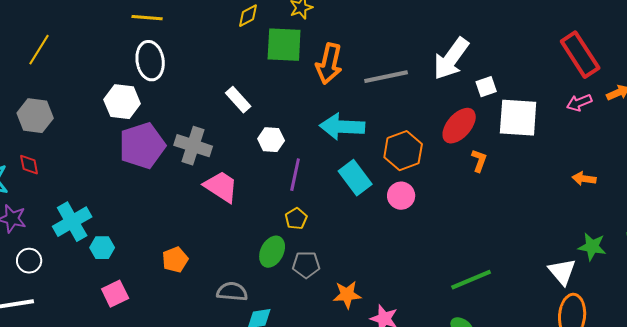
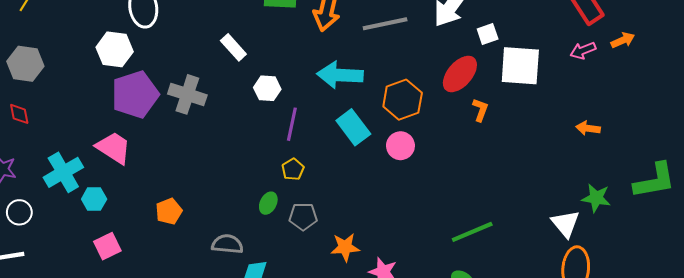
pink trapezoid: (221, 187) -> (114, 148), moved
green ellipse: (272, 252) -> (268, 203), size x0.7

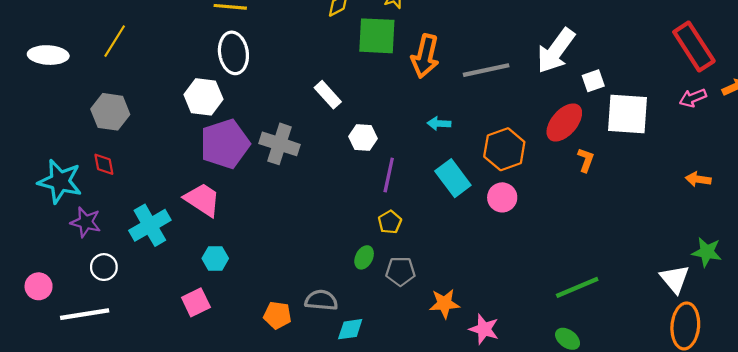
cyan arrow: (340, 75) -> (439, 124), size x0.5
cyan hexagon: (94, 199) -> (215, 258), moved
orange pentagon: (169, 211) -> (277, 315), moved, turned 30

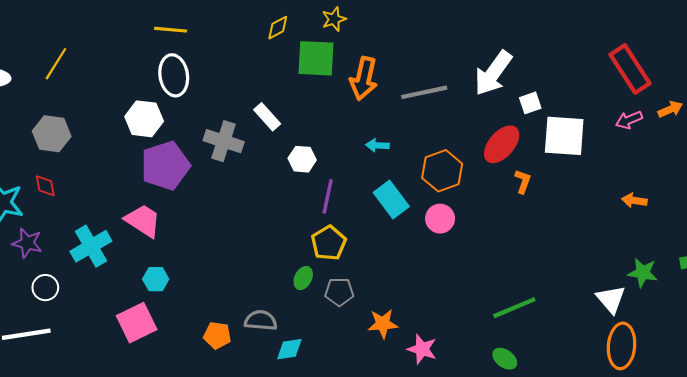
gray cross: (279, 144) -> (224, 141), moved
yellow pentagon: (390, 222) -> (329, 243), size x1.5
pink square: (196, 302) -> (137, 323), size x1.4

